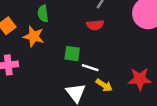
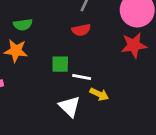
green semicircle: (43, 13) -> (23, 25), turned -84
red star: (140, 79) -> (134, 45), moved

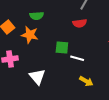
yellow arrow: (99, 94) -> (86, 81), moved
white triangle: (69, 106) -> (37, 77), moved

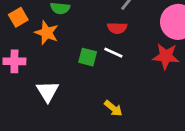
white line: (77, 58) -> (113, 53), moved

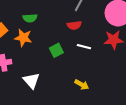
white line: (113, 53) -> (84, 47), moved
green square: (88, 57) -> (56, 50), turned -32

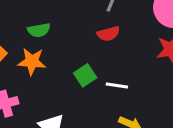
white line: (84, 47) -> (117, 85), moved

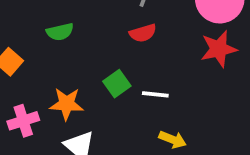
orange star: (32, 62) -> (66, 104), moved

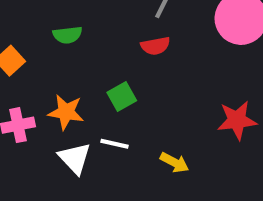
red star: (219, 49) -> (237, 120), moved
white line: (155, 94) -> (114, 144), moved

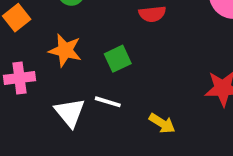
orange star: (66, 112) -> (65, 50), moved

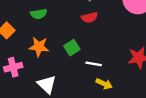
white line: (108, 102) -> (94, 64), moved

